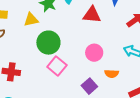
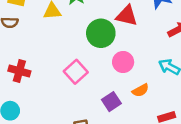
green circle: (48, 43) -> (101, 33), moved
orange semicircle: (112, 74) -> (140, 90), turned -40

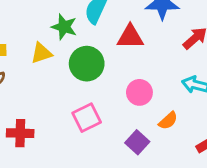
green circle: (101, 33) -> (87, 64), moved
pink square: (76, 72) -> (87, 118), turned 30

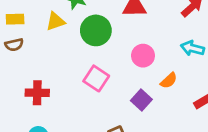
pink square: (87, 118) -> (96, 78), turned -30

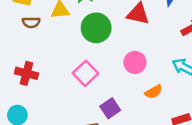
brown semicircle: (14, 45) -> (31, 22), moved
purple square: (141, 100) -> (110, 108), moved

